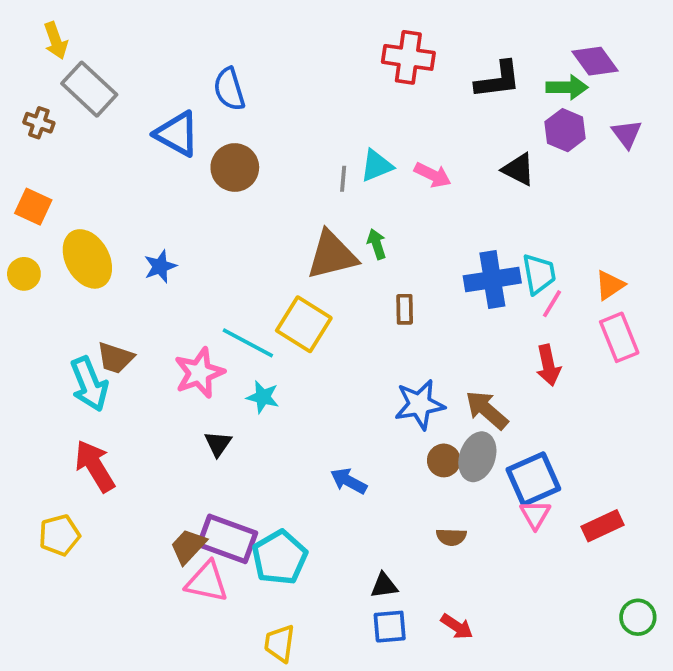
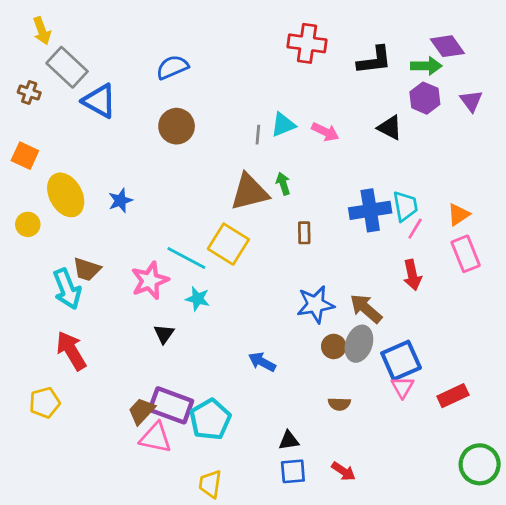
blue semicircle: (229, 89) -> (172, 67), turned 84
blue triangle: (177, 134) -> (99, 101), moved
yellow circle: (24, 274) -> (28, 224), moved
green circle: (638, 617) -> (480, 464), size x1.5

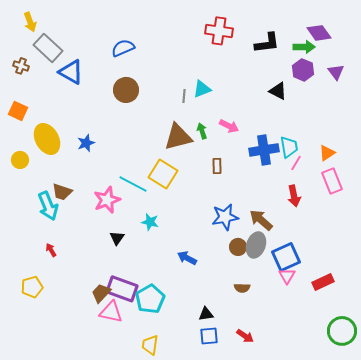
pink arrow: (325, 132) -> (229, 126), moved
cyan star: (198, 299) -> (150, 222), moved
red arrow: (71, 351) -> (51, 250), size x0.5

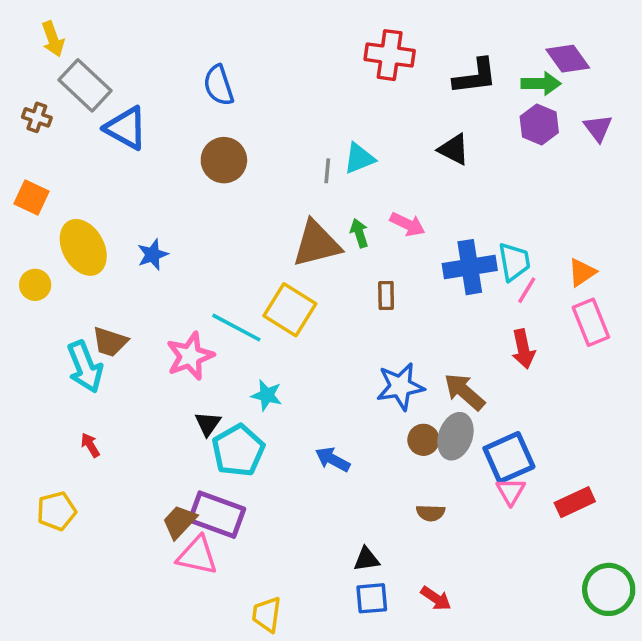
blue semicircle: (123, 48) -> (219, 85), turned -85
black triangle: (278, 91) -> (454, 149), moved
cyan pentagon: (150, 299) -> (238, 450), moved

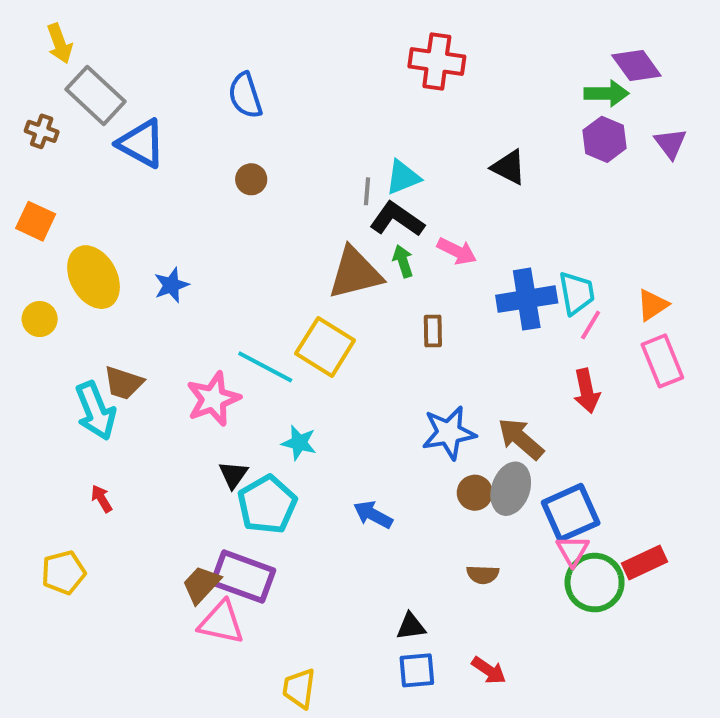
black L-shape: (475, 76) -> (397, 219), moved, turned -138
brown circle: (224, 160) -> (251, 179), size x0.6
green circle: (609, 589) -> (595, 583), moved

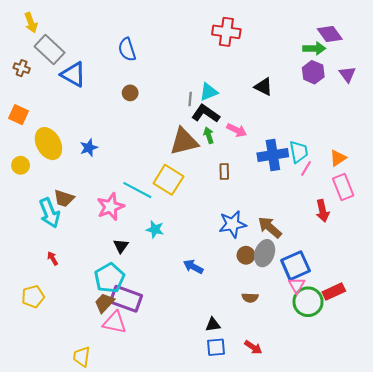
red arrow: (587, 391) -> (322, 211), moved
cyan pentagon: (267, 505) -> (109, 278), moved
yellow trapezoid: (299, 688) -> (82, 357), moved

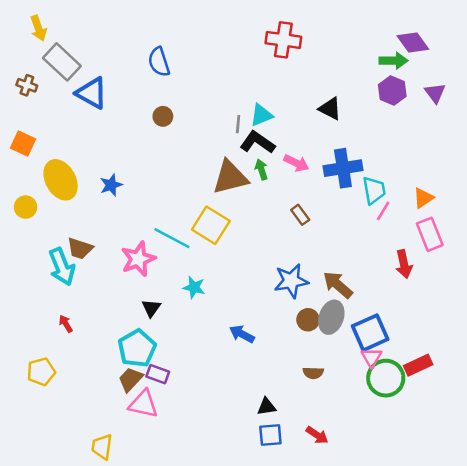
blue cross: (273, 155) -> (343, 168), moved
brown rectangle: (224, 171) -> (300, 215), moved, turned -35
purple rectangle: (126, 299) -> (158, 374), size x0.6

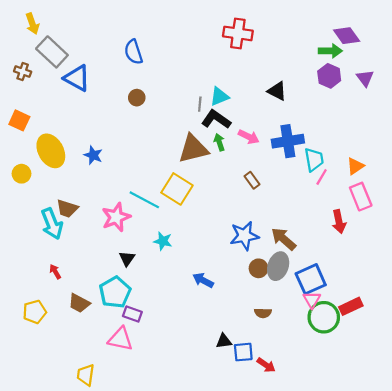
blue star: (111, 185) -> (93, 155), turned -30
brown trapezoid: (130, 379) -> (79, 303), moved, turned -105
blue square: (270, 435) -> (243, 352), moved

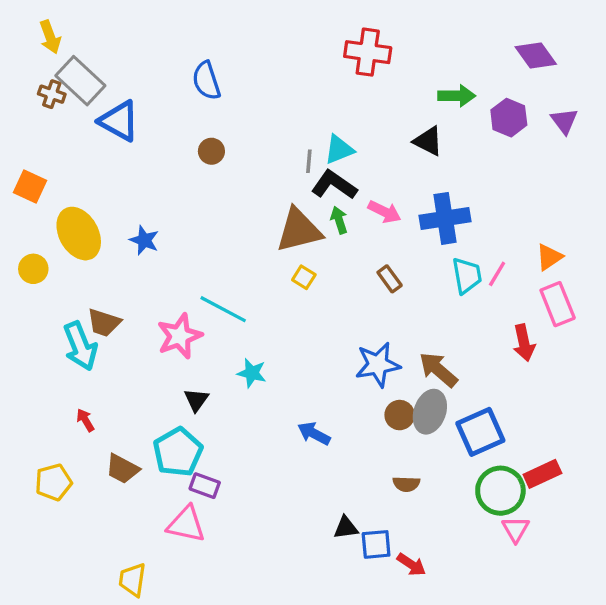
green arrow: (330, 51) -> (457, 96), moved
brown cross: (23, 72) -> (52, 94), moved
cyan trapezoid: (314, 160) -> (467, 276), moved
yellow square: (177, 189) -> (304, 277), moved, size x0.5
pink triangle: (312, 300) -> (516, 529), moved

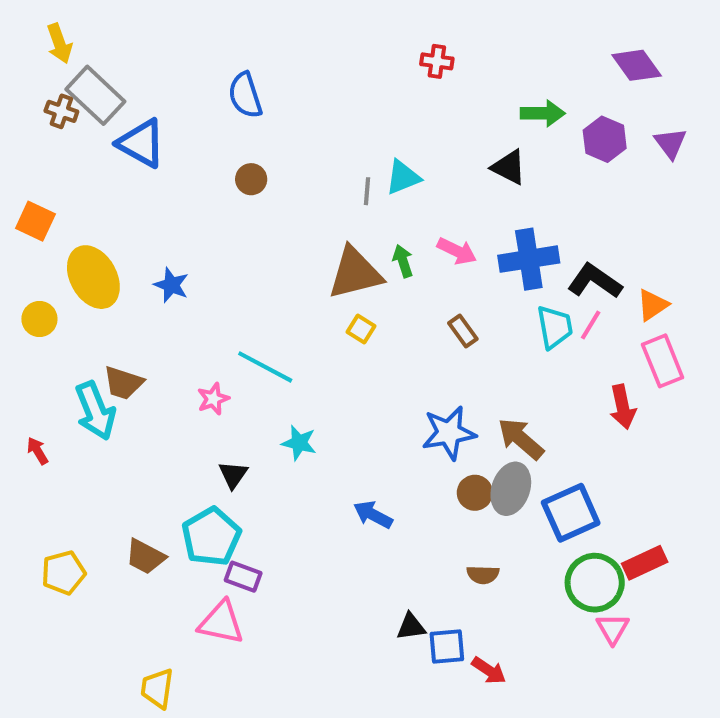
red cross: (368, 52) -> (437, 61), size x0.6
black L-shape: (334, 185) -> (595, 281), moved
pink star: (179, 336) -> (213, 399), size x0.6
red arrow: (85, 420) -> (37, 451), moved

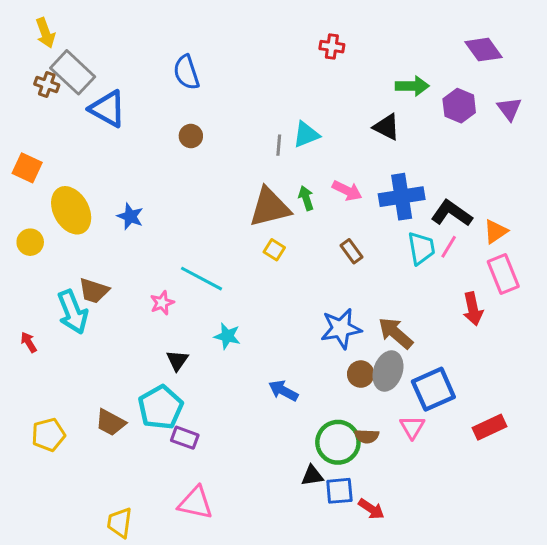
green circle: (595, 583) -> (338, 442), moved
pink triangle: (221, 623) -> (195, 503), moved
pink triangle: (613, 629) -> (412, 427), moved

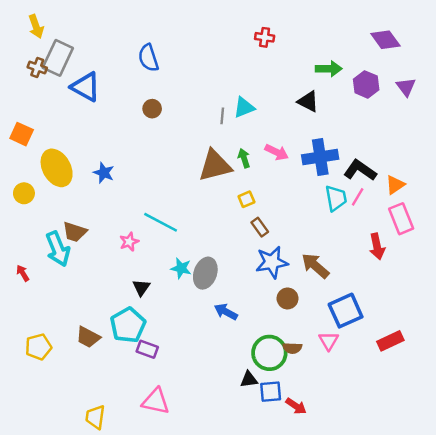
gray rectangle: (73, 72) -> (58, 58), turned 72
yellow square: (274, 250) -> (246, 199), moved, turned 35
brown rectangle: (352, 251) -> (260, 227), moved
gray ellipse: (388, 371) -> (205, 273), moved

